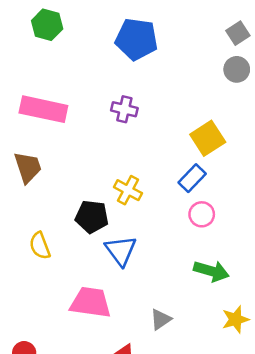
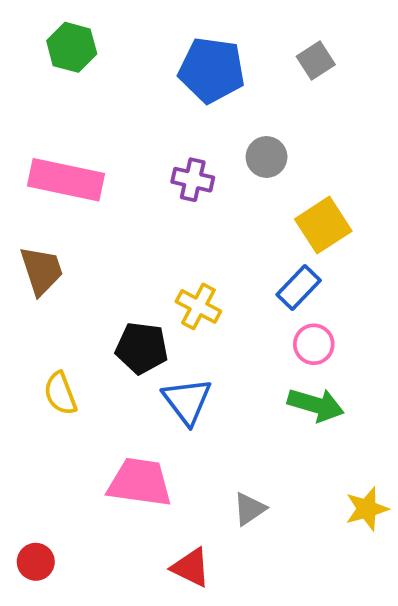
gray square: (238, 33) -> (316, 61), moved
gray circle: (237, 69) -> (267, 157), moved
green arrow: (211, 271) -> (316, 405), moved

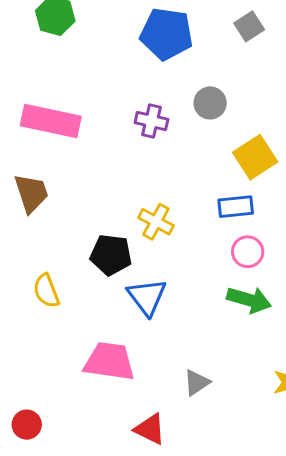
blue rectangle: (299, 288) -> (236, 207), turned 40

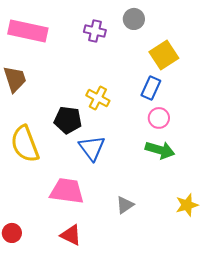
blue rectangle: (236, 207) -> (151, 88), turned -60
yellow semicircle: (46, 291) -> (25, 144), size x1.6
red triangle: (150, 429) -> (71, 235), moved

